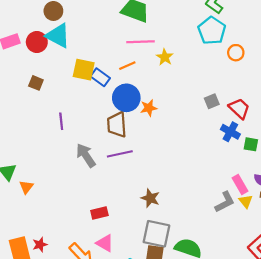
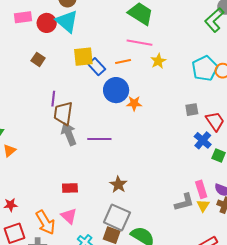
cyan pentagon: (212, 31) -> (205, 68), moved
yellow square: (84, 70) -> (83, 57), turned -30
brown trapezoid: (117, 125) -> (63, 113), moved

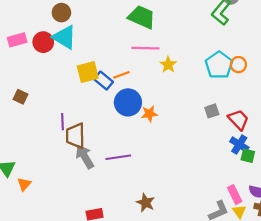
brown square: (38, 59) -> (21, 97), moved
orange line: (123, 62) -> (121, 75), moved
blue cross: (203, 140) -> (239, 144), moved

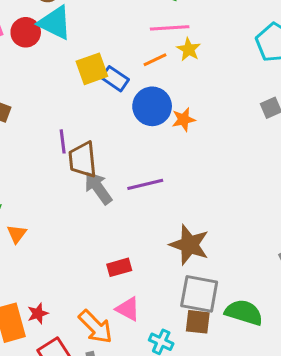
yellow star: (168, 65) -> (189, 49), moved
orange line: (121, 75) -> (155, 60), moved
brown star: (146, 203) -> (189, 245), size x1.5

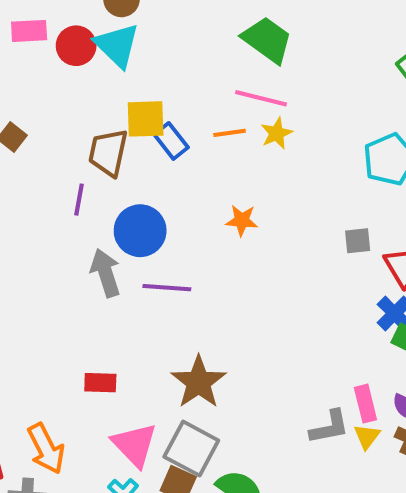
blue circle: (152, 106) -> (140, 231), moved
brown trapezoid: (83, 160) -> (108, 153), moved
pink triangle: (128, 309) -> (135, 445), moved, size x1.4

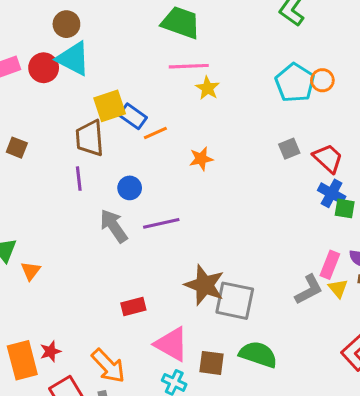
orange line: (230, 133) -> (155, 133), moved
blue circle: (140, 231) -> (130, 188), size x0.6
pink rectangle: (365, 404) -> (330, 265), turned 52
gray square: (191, 449) -> (235, 301), moved

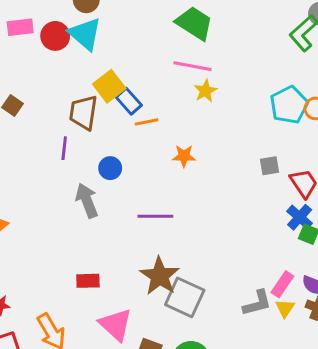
yellow square: (110, 106) -> (109, 86), turned -32
purple line: (161, 223) -> (155, 216), moved

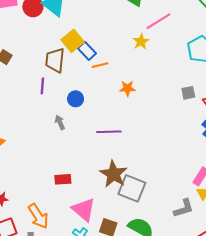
pink line: (193, 66) -> (159, 21), moved, turned -40
gray arrow: (87, 200) -> (60, 122), size x0.6
gray L-shape: (257, 303) -> (184, 208), moved

